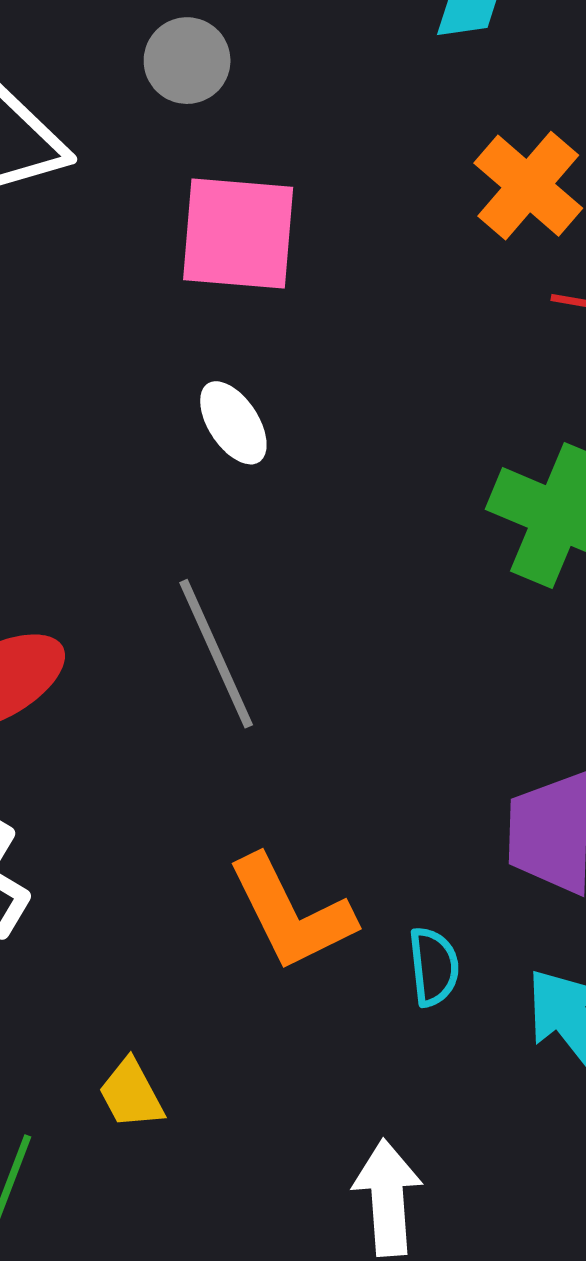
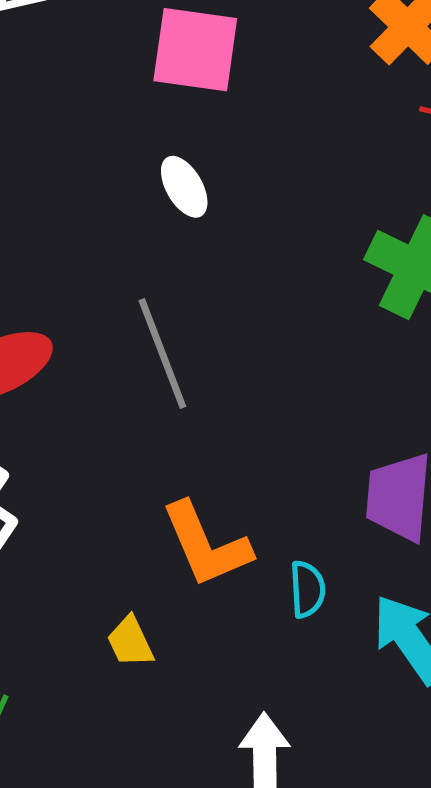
yellow trapezoid: (131, 1094) -> (130, 642), moved

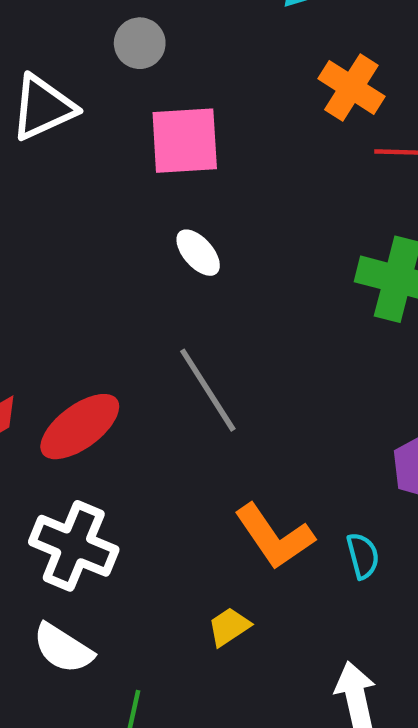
yellow trapezoid: (130, 642) -> (229, 627), turned 93

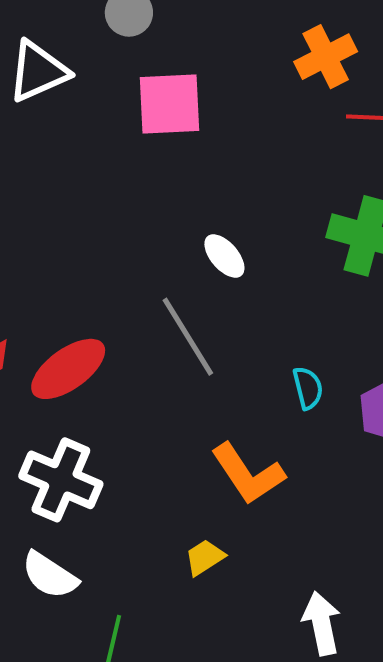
orange cross: (351, 87) -> (326, 57), turned 30
white ellipse: (198, 253) -> (224, 256), moved
cyan semicircle: (363, 556) -> (308, 388), moved

